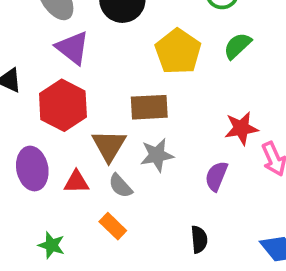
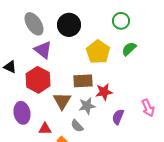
red star: (241, 128) -> (104, 92), moved
red triangle: (76, 182) -> (45, 129), moved
gray semicircle: (120, 186) -> (77, 126), moved

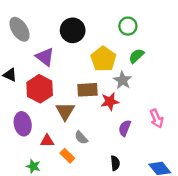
gray ellipse: (34, 24) -> (19, 29), moved
gray star: (87, 106) -> (123, 80), moved, turned -30

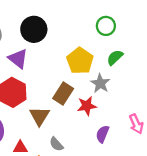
black circle: (73, 30) -> (34, 29), moved
brown rectangle: (88, 90) -> (63, 93), turned -54

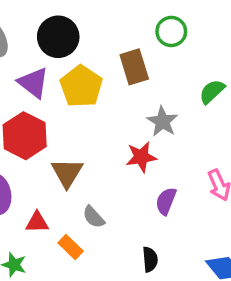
green semicircle: (115, 57) -> (212, 92), moved
yellow pentagon: (80, 61) -> (81, 86), moved
brown rectangle: (63, 93) -> (134, 67), moved, turned -50

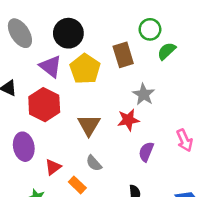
green semicircle: (212, 92) -> (167, 51), moved
brown triangle: (67, 173) -> (89, 125), moved
red triangle: (37, 222) -> (53, 167), turned -36

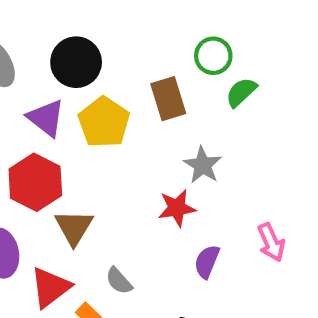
brown triangle: (89, 125) -> (74, 227), moved
red triangle: (53, 167) -> (50, 287), size x1.5

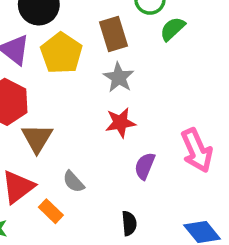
gray star: (203, 165) -> (119, 77), moved
pink arrow: (271, 242) -> (197, 150), size x1.4

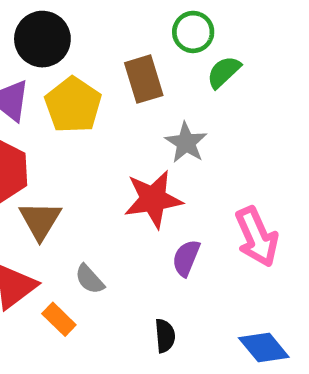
gray star: (119, 77) -> (186, 143), moved
red star: (120, 123) -> (153, 199), size x1.4

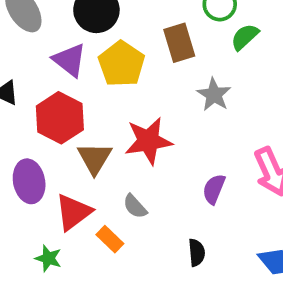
red star: (153, 199) -> (148, 141), moved

